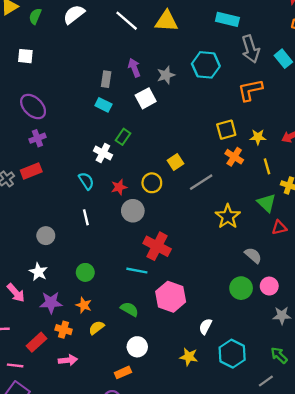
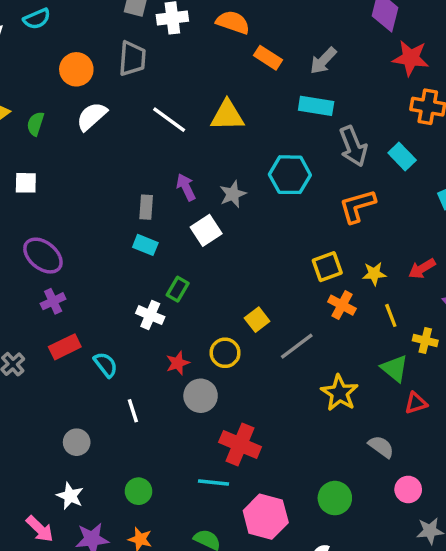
red rectangle: (31, 171) -> (65, 347), moved
cyan semicircle: (86, 181) -> (106, 365), moved
green circle: (241, 288) -> (335, 498), moved

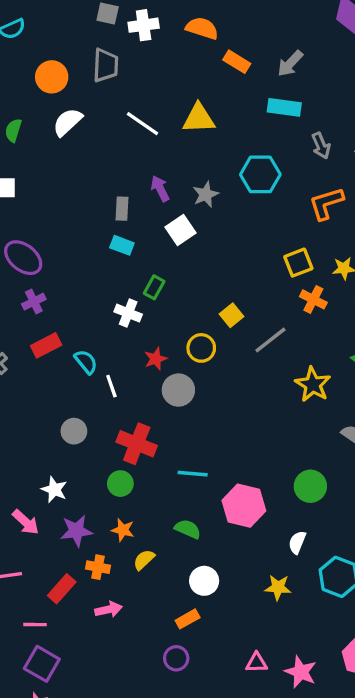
gray arrow: (353, 146) -> (321, 146), size x0.7
white line: (133, 411) -> (111, 386), moved
gray circle: (77, 442) -> (74, 431), moved
red cross: (240, 445) -> (137, 444), moved

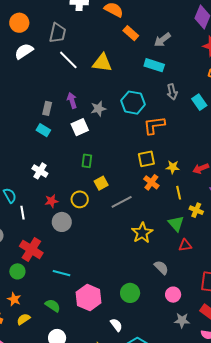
gray trapezoid: (106, 65) -> (58, 33), moved
orange L-shape: (326, 203) -> (154, 125), moved
green rectangle: (154, 287) -> (87, 161), moved, turned -32
white semicircle: (297, 542) -> (116, 325), turned 112

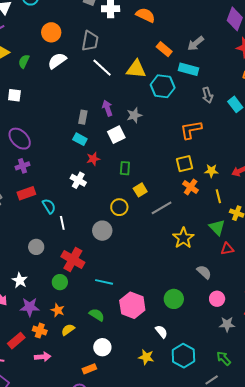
orange rectangle: (131, 33) -> (164, 49), moved
cyan hexagon: (133, 103) -> (163, 86), moved
red star: (51, 201) -> (93, 159), moved

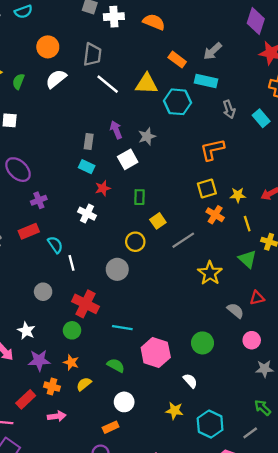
purple cross: (22, 166) -> (39, 200), moved
red triangle: (227, 249) -> (257, 298), moved
cyan hexagon: (183, 356) -> (210, 424), moved

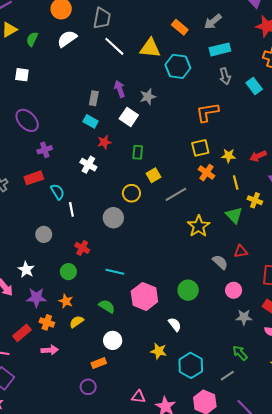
cyan rectangle: (206, 81) -> (220, 49), moved, turned -30
white square: (128, 159) -> (129, 117), turned -30
red cross: (85, 304) -> (82, 248), size x0.6

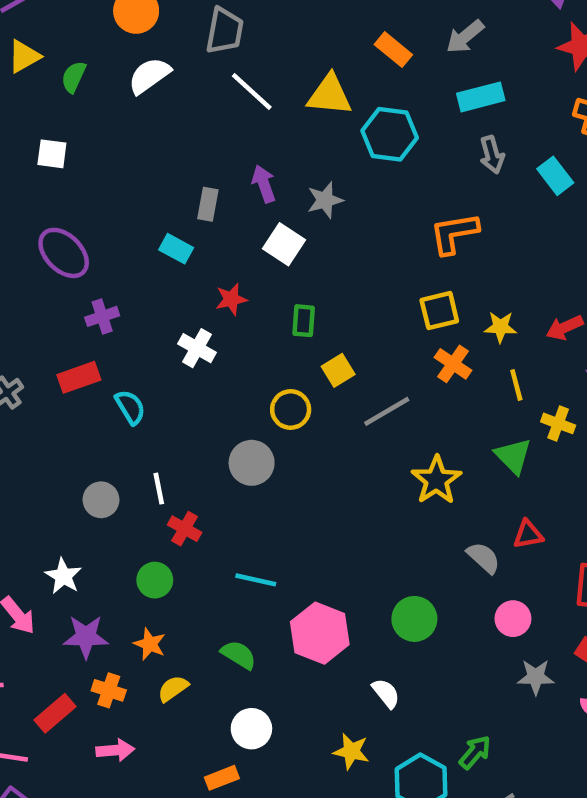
cyan rectangle: (91, 121) -> (176, 249), moved
white line: (71, 209) -> (159, 489), moved
green arrow: (240, 353) -> (475, 752), moved, turned 84

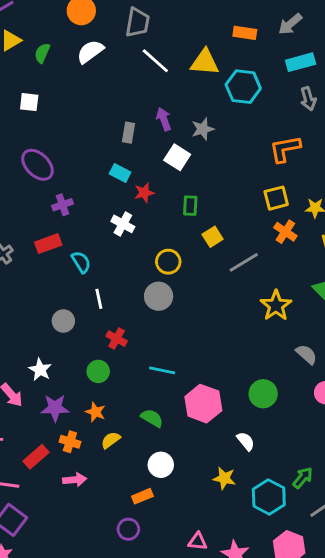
orange rectangle: (393, 50) -> (245, 33), turned -30
cyan rectangle: (176, 249) -> (120, 173), moved
yellow circle: (291, 410) -> (168, 262), moved
white line: (159, 489) -> (99, 299), moved

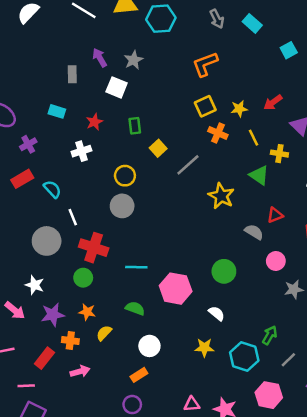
cyan rectangle: (120, 173) -> (57, 111), moved
white cross: (123, 224) -> (81, 151), turned -36
gray circle: (63, 321) -> (47, 241), size x1.5
red cross: (117, 339) -> (94, 248), size x1.6

